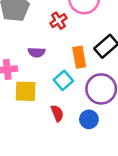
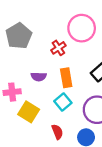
orange rectangle: (79, 57) -> (66, 78), moved
yellow square: (26, 91) -> (29, 112), turned 30

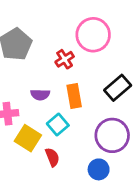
cyan square: (63, 102) -> (58, 125), moved
red semicircle: (57, 132) -> (52, 157), moved

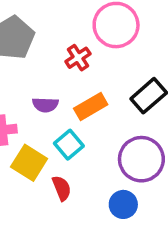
orange rectangle: (74, 96) -> (91, 107), turned 70

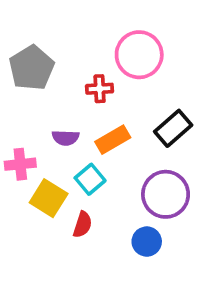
red cross: (78, 58) -> (100, 89), turned 30
red semicircle: (62, 188) -> (83, 225), turned 40

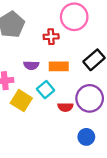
orange rectangle: (113, 140) -> (59, 66), turned 30
red semicircle: (83, 225) -> (65, 107), moved, turned 72
blue circle: (147, 242) -> (86, 137), moved

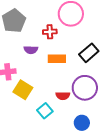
purple semicircle: (31, 65) -> (31, 50), moved
cyan square: (46, 90) -> (45, 111), moved

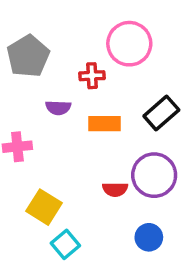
yellow square: (23, 90) -> (44, 207), moved
cyan square: (45, 111) -> (65, 244), moved

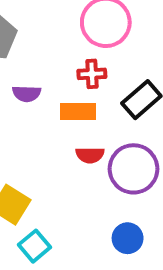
red cross: (92, 76) -> (92, 74), moved
red semicircle: (115, 189) -> (90, 155), moved

